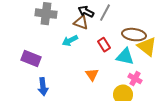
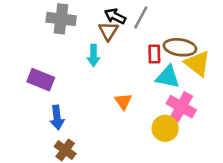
brown triangle: (81, 23) -> (108, 31), turned 42
cyan arrow: (70, 41) -> (93, 55), turned -63
red rectangle: (104, 45) -> (154, 54), moved, turned 32
pink cross: (135, 79) -> (181, 107), size x1.5

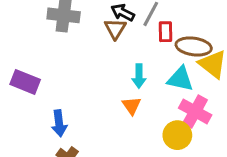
red rectangle: (154, 54) -> (166, 32), moved
cyan arrow: (93, 55) -> (139, 76), moved
purple rectangle: (41, 80) -> (25, 82), moved

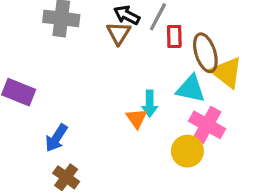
brown ellipse: (194, 46) -> (205, 53), turned 64
cyan arrow: (139, 76) -> (150, 104), moved
blue arrow: (59, 123) -> (56, 138), turned 40

